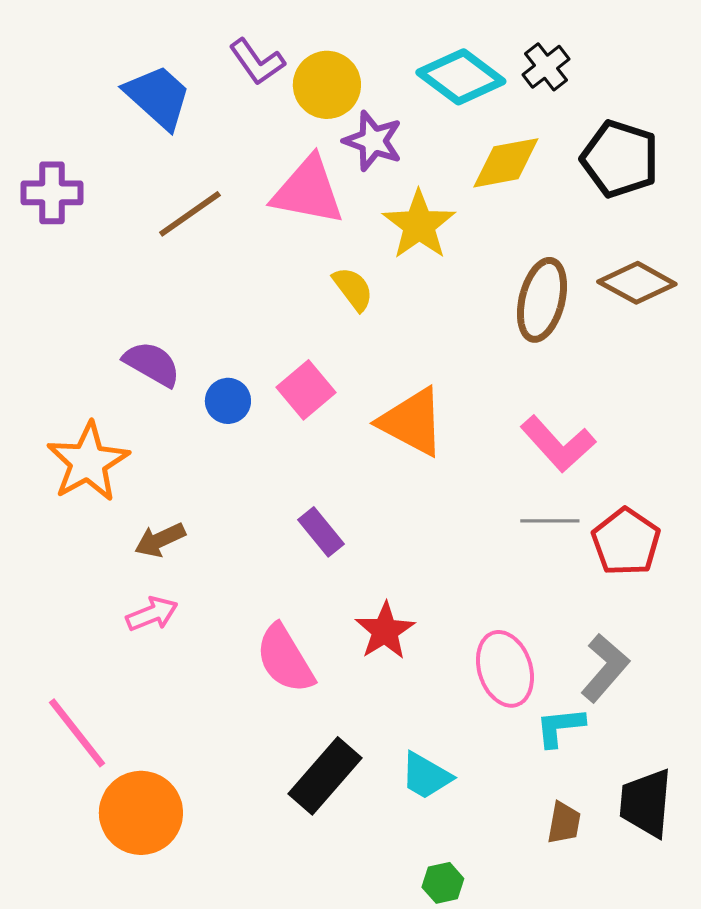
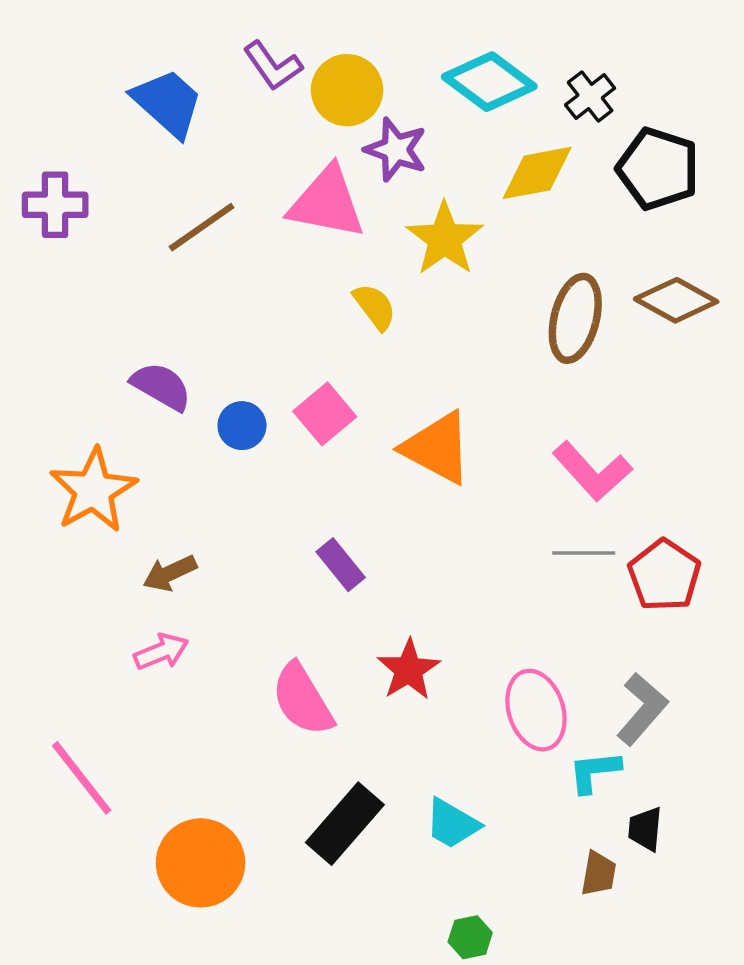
black cross: (546, 67) -> (590, 97), moved
black trapezoid: (646, 803) -> (645, 829), moved, size x0.6
orange circle: (141, 813) -> (201, 863), moved

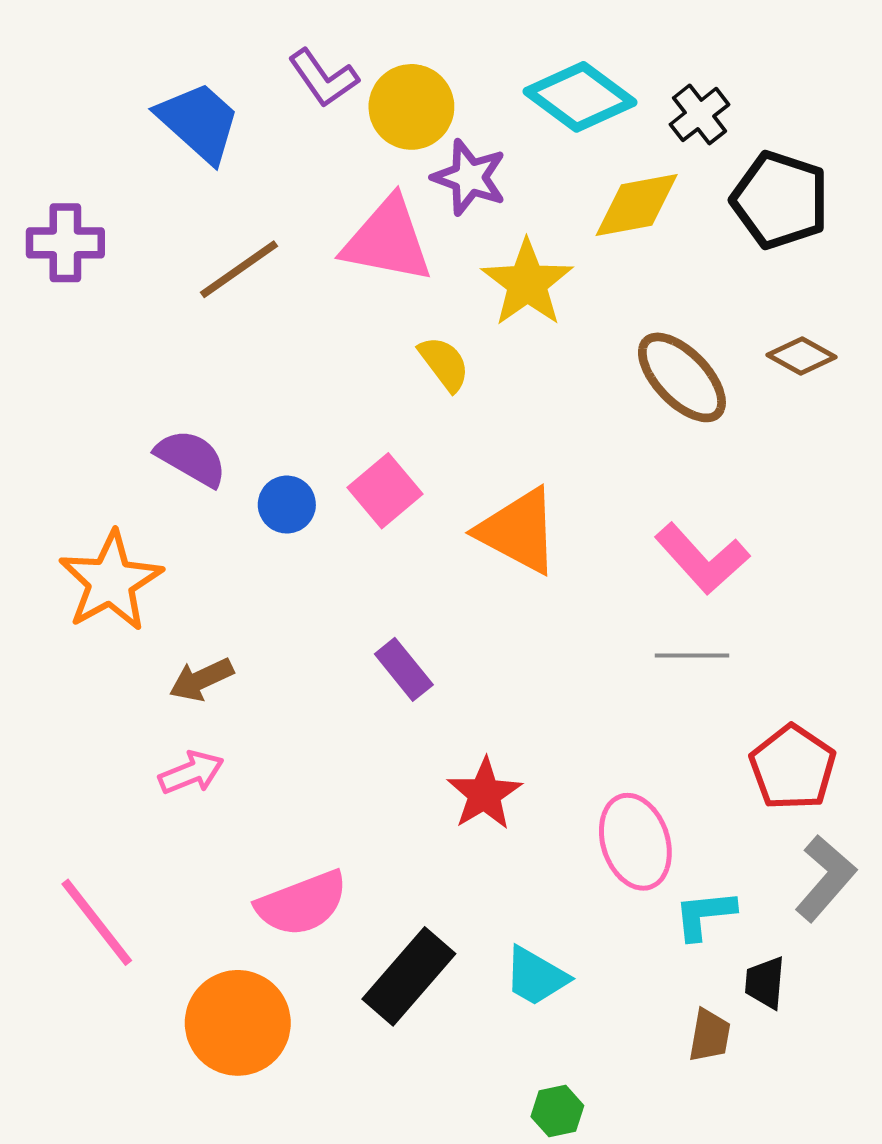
brown diamond: (676, 300) -> (801, 356), size x0.7
brown ellipse: (575, 318) -> (682, 377), turned -58
red pentagon: (664, 575) -> (793, 768), moved
pink semicircle: (302, 699) -> (302, 903), moved, turned -80
gray L-shape: (642, 709) -> (825, 878), moved

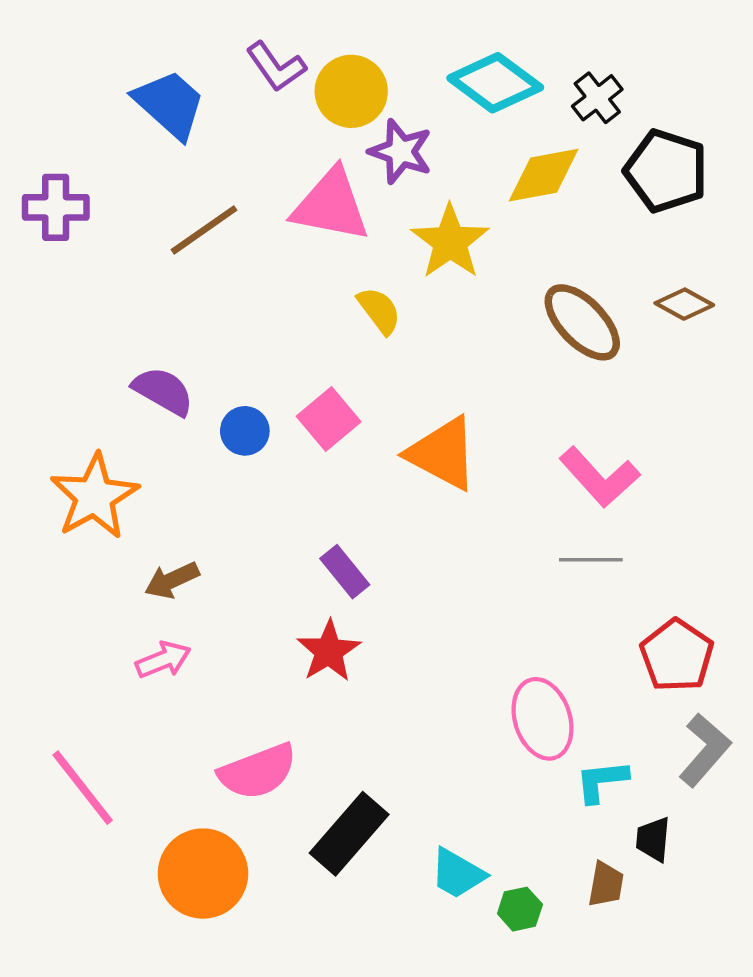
red star: (484, 794) -> (329, 651), moved
cyan trapezoid: (536, 976) -> (458, 874), moved
green hexagon: (557, 1111) -> (520, 909), moved

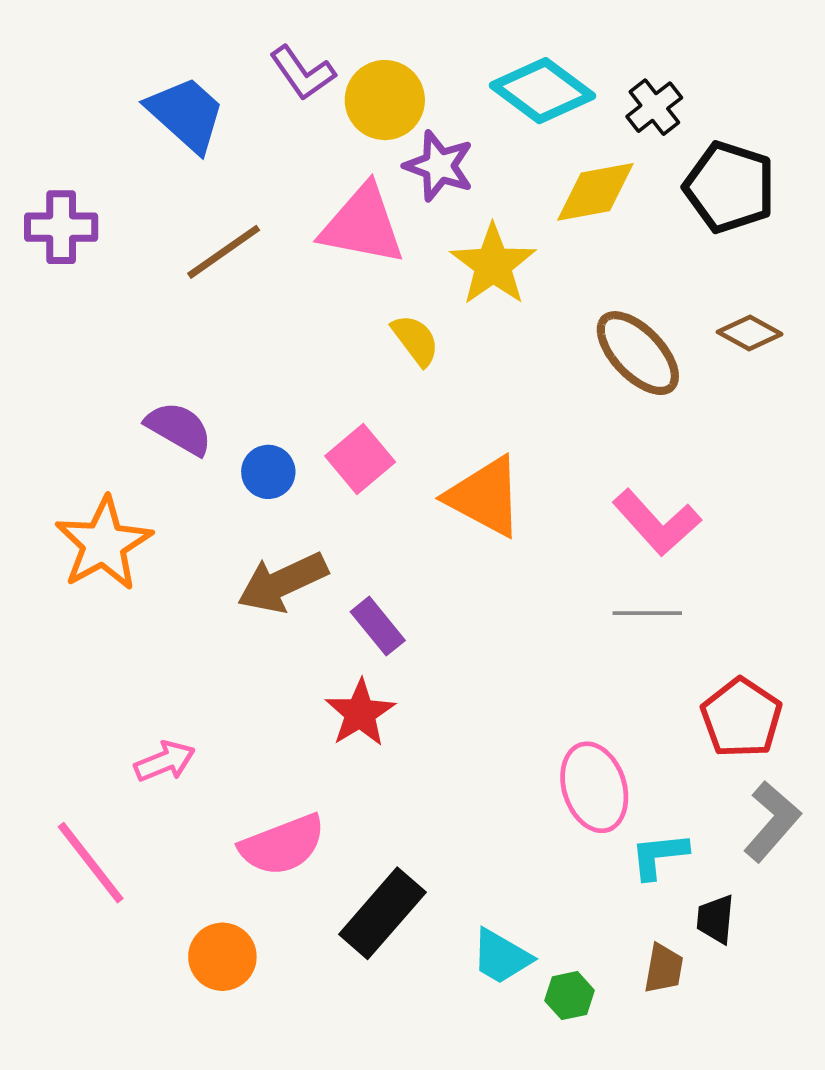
brown arrow: (172, 580) -> (282, 583), moved, size x1.5
pink arrow: (163, 660) -> (165, 761), moved
orange circle: (203, 874) -> (222, 957), size x0.7

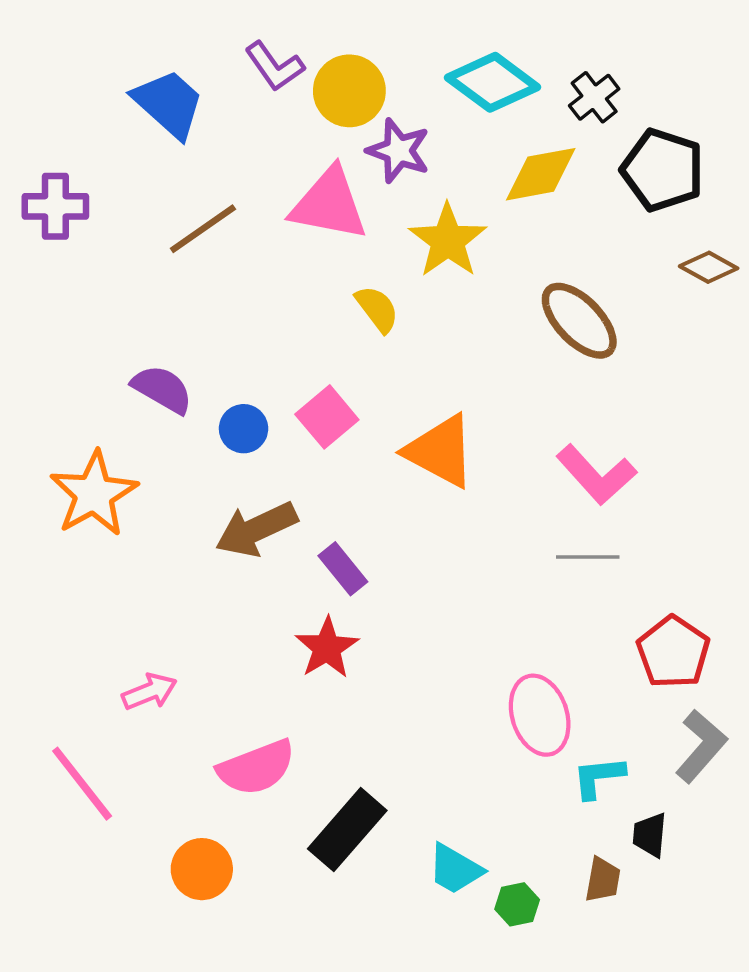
brown diamond: (750, 333) -> (709, 267), moved

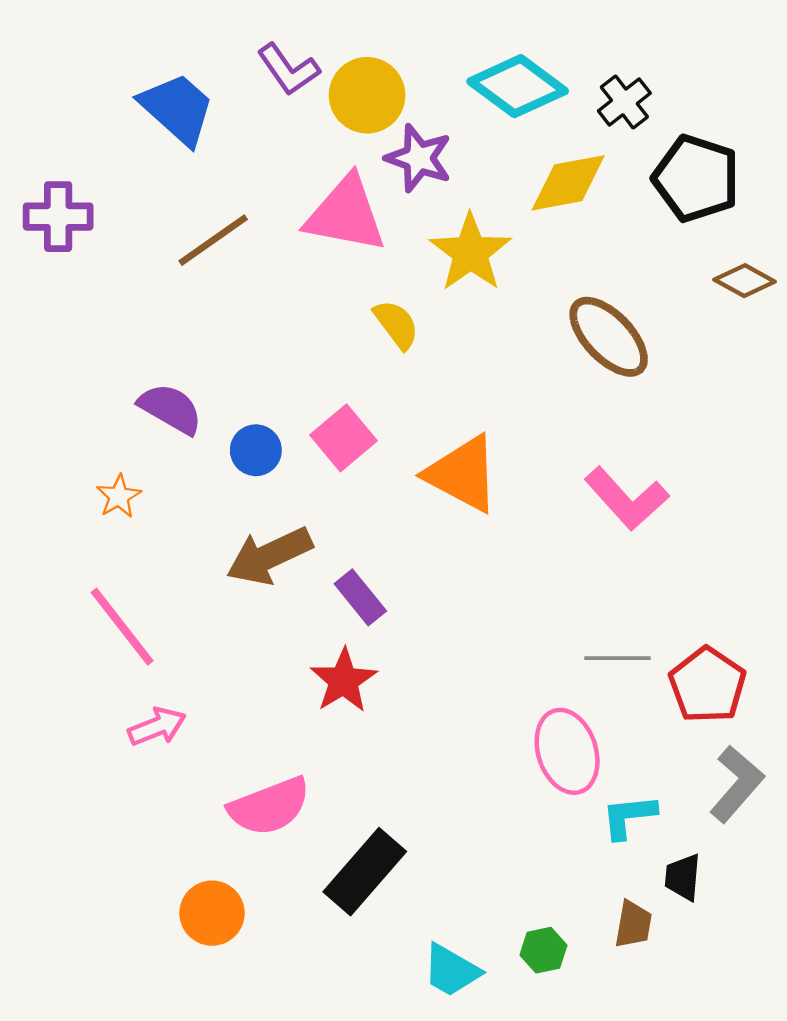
orange star: (94, 494) -> (119, 496), moved, size x0.5
gray line: (588, 557) -> (618, 658), moved
pink line: (82, 784) -> (122, 627), moved
cyan trapezoid: (455, 869) -> (451, 970), moved

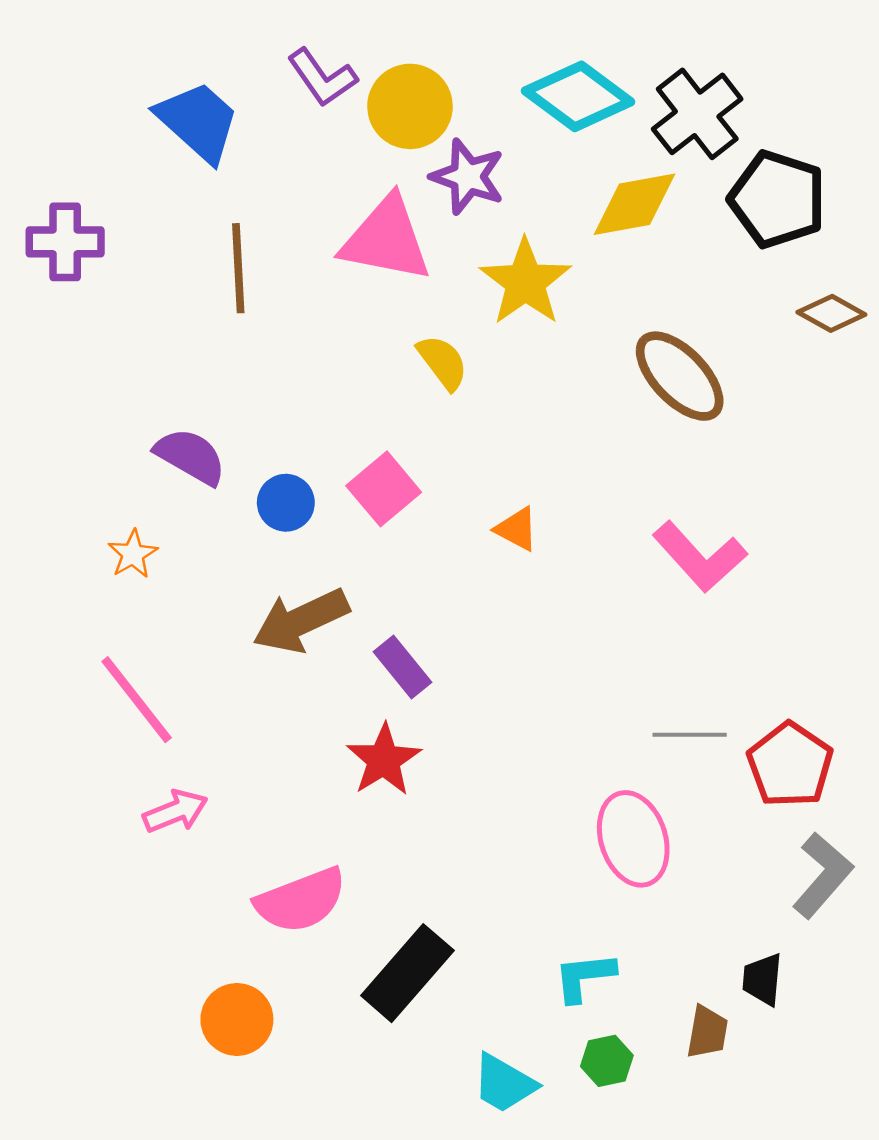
black cross: (624, 102) -> (697, 114), size x1.5
brown line: (213, 240) -> (238, 268), turned -58
orange triangle: (463, 474) -> (517, 529), size x0.5
cyan L-shape: (629, 817) -> (584, 977), moved

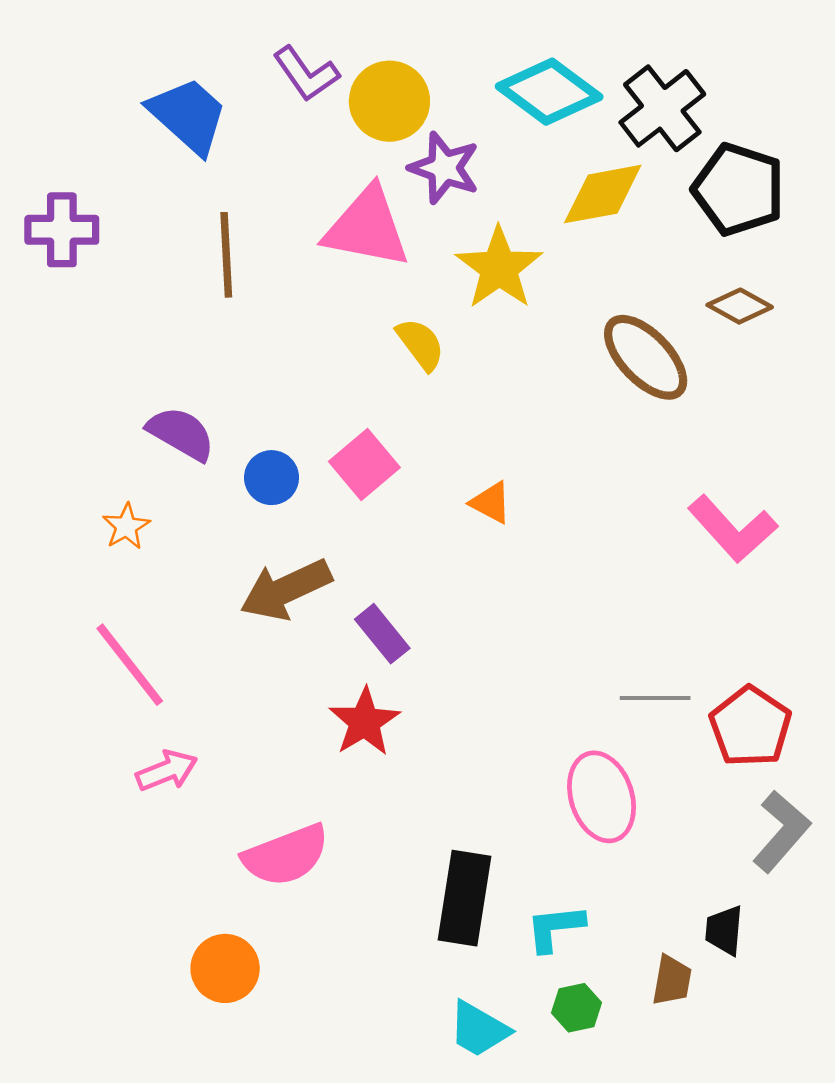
brown diamond: (831, 313) -> (740, 306), moved
pink L-shape: (700, 557) -> (733, 529), moved
black rectangle: (407, 973) -> (465, 898), moved, turned -32

